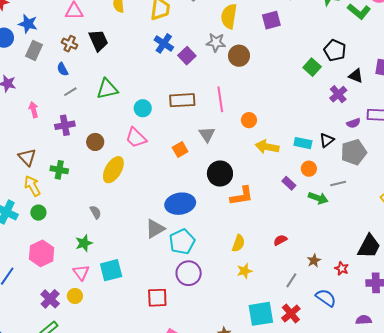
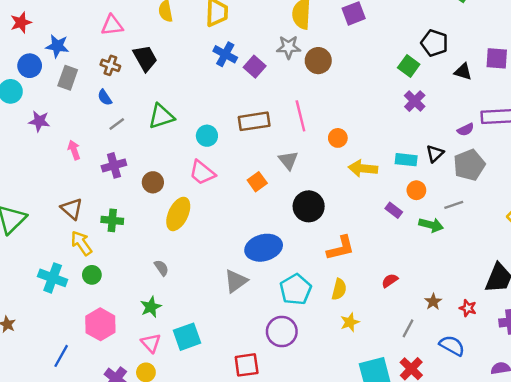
purple cross: (338, 94) -> (415, 101), moved
orange L-shape: (242, 196) -> (341, 248), moved
cyan pentagon: (182, 242) -> (296, 289), moved

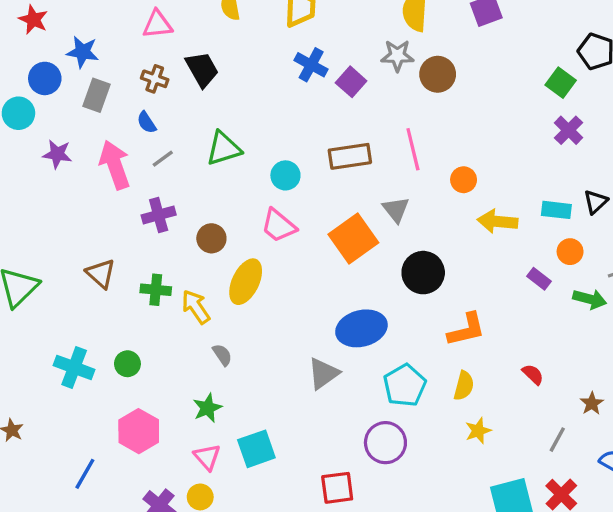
red star: (21, 22) -> (33, 20), turned -30
pink arrow: (74, 150) -> (115, 165), moved, size x1.8
orange square: (257, 182) -> (353, 239), size x1.8
yellow arrow: (81, 243) -> (196, 307), moved
red semicircle: (390, 281) -> (533, 374), turned 77

